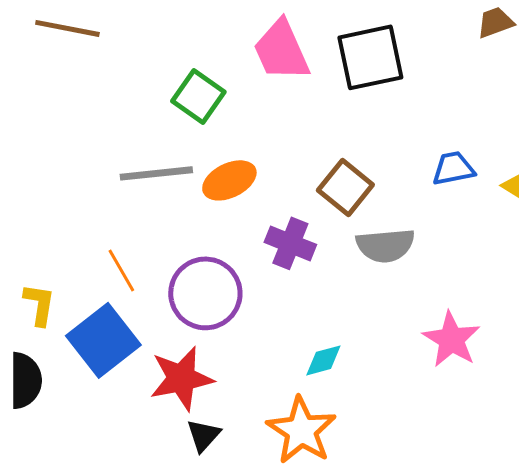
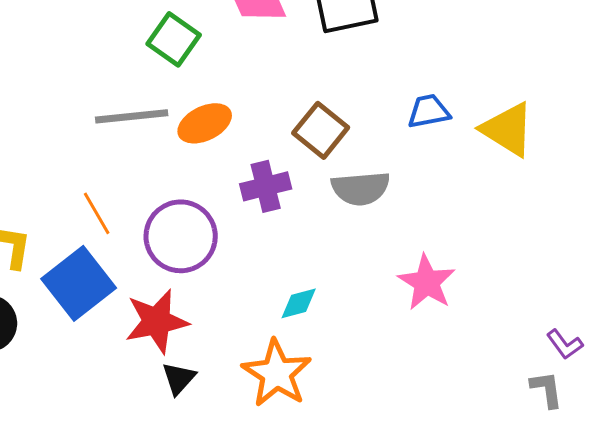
purple cross: (290, 243) -> (266, 186), turned -36

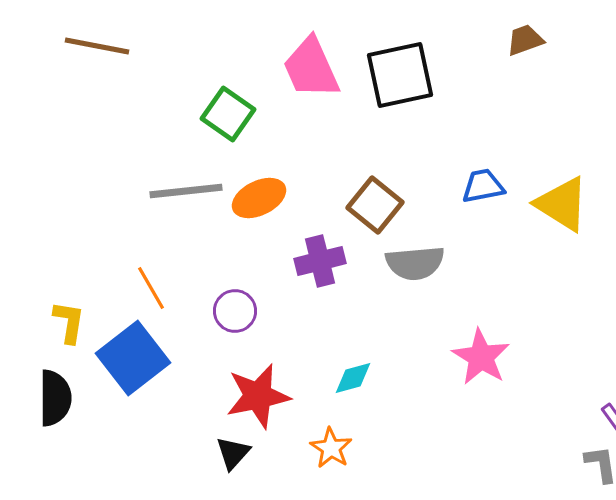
purple circle: (181, 236) -> (235, 311), size x0.6
red star: (157, 321) -> (258, 396), moved
orange star: (277, 373) -> (331, 448), size x0.6

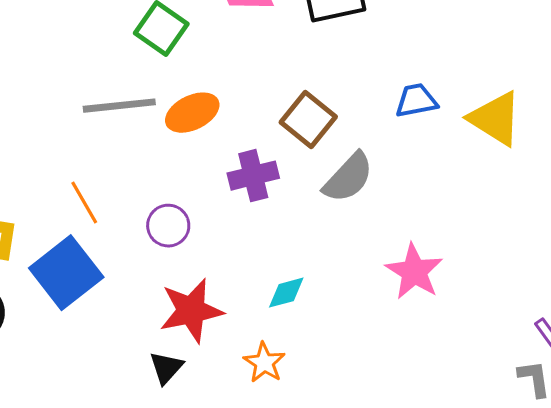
gray semicircle: (415, 263) -> (348, 178), turned -42

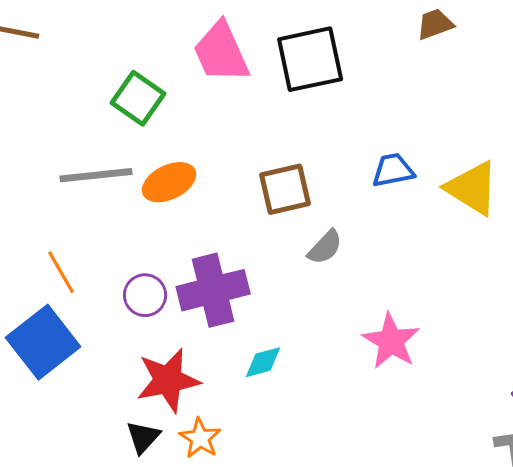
brown square: (308, 120) -> (285, 189), turned 38
purple cross: (253, 176) -> (213, 290), moved, size x1.4
gray semicircle: (348, 178) -> (325, 247), size x0.7
orange star: (264, 363) -> (200, 438), moved

